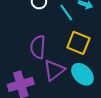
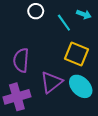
purple semicircle: (38, 47) -> (21, 60), moved

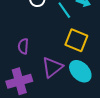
purple semicircle: (21, 60) -> (23, 46), size x0.7

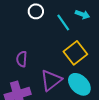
yellow square: (76, 40) -> (75, 53), turned 30

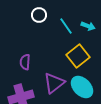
cyan arrow: (82, 14) -> (88, 26), moved

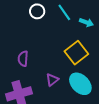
cyan line: (66, 26) -> (64, 12), moved
purple triangle: (54, 83) -> (52, 80), size x0.6

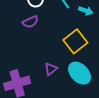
purple semicircle: (23, 59) -> (30, 22), moved, turned -119

